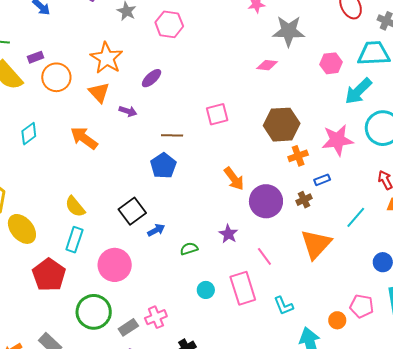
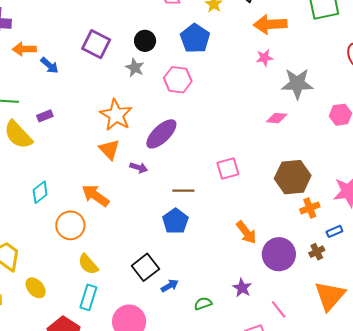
orange circle: (56, 77) -> (70, 225), moved
purple ellipse: (152, 78) -> (161, 134), size x1.6
yellow ellipse: (22, 229) -> (36, 288), size x0.7

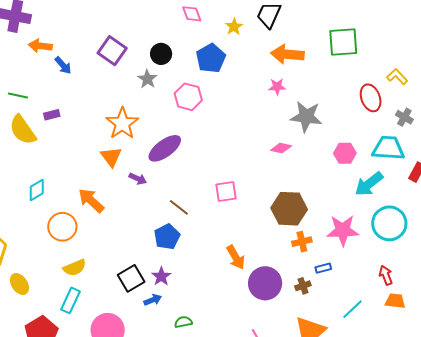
brown line: (183, 191) -> (179, 207), turned 30
yellow semicircle: (88, 264) -> (75, 268), turned -80
purple star: (242, 288) -> (161, 276), moved

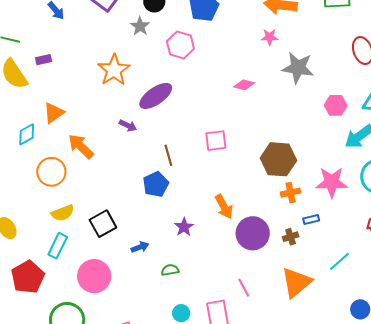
pink diamond: (281, 148) -> (244, 85), moved
orange triangle: (111, 157) -> (54, 113), moved, turned 30
brown line: (179, 207) -> (168, 155), turned 35
purple star: (161, 276) -> (184, 227), moved
black square: (131, 278) -> (103, 224), moved

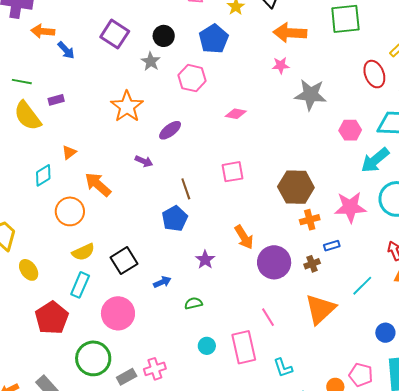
pink diamond: (244, 85) -> (236, 114), moved
purple ellipse: (156, 96) -> (170, 130), size x0.7
orange triangle: (54, 113) -> (69, 152), size x0.7

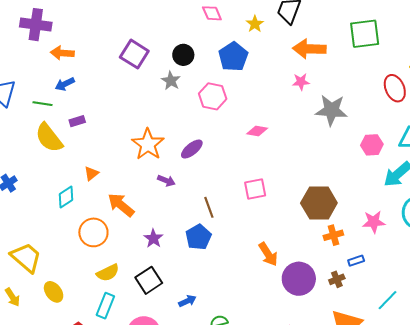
blue arrow: (66, 50) -> (65, 84), moved, turned 108
orange star: (127, 107) -> (148, 144), moved
pink star: (350, 207) -> (374, 222), size x0.7
purple star: (205, 260) -> (153, 238), moved

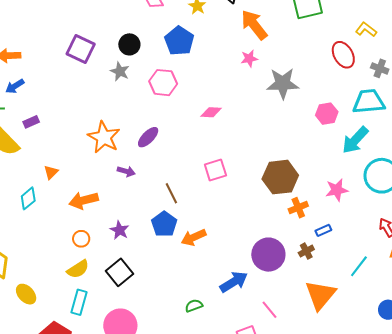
orange arrow: (309, 49) -> (254, 25), turned 56
orange arrow: (121, 205) -> (84, 200), turned -48
orange circle: (93, 232) -> (81, 239), moved, size x0.6
orange arrow: (268, 254) -> (194, 237), moved, turned 105
blue arrow: (187, 301) -> (234, 282), moved, size x1.6

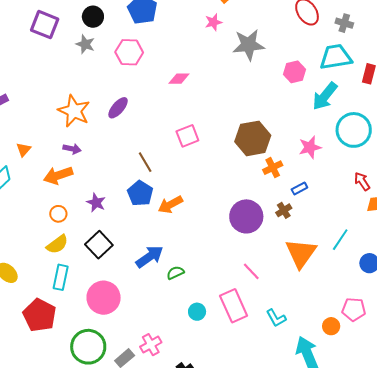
purple arrow: (126, 171) -> (72, 149), moved
cyan line: (359, 266) -> (340, 240), moved
blue arrow: (234, 282) -> (149, 257), moved

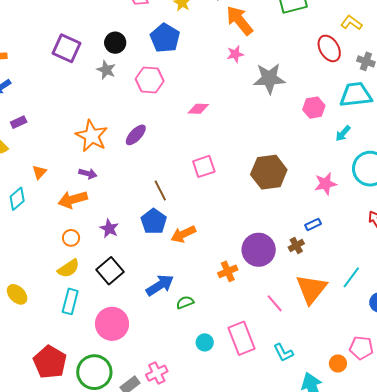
cyan arrow: (325, 96) -> (343, 133), size x0.6
orange cross: (273, 168) -> (228, 271), moved
pink line: (251, 271) -> (275, 303), moved
red pentagon: (40, 315) -> (50, 362), moved

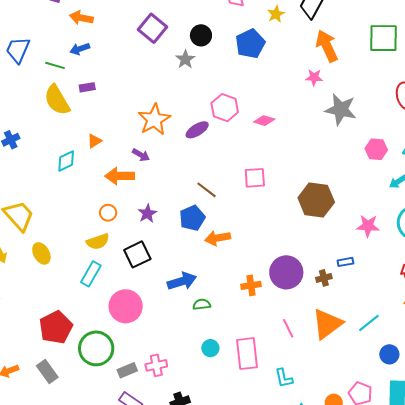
pink hexagon: (150, 80) -> (225, 108), moved
brown line: (160, 191) -> (206, 190), turned -40

